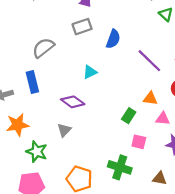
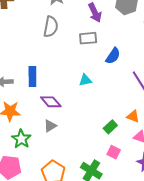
gray semicircle: (43, 48) -> (51, 27), moved, turned 125
purple diamond: (73, 102) -> (51, 102), moved

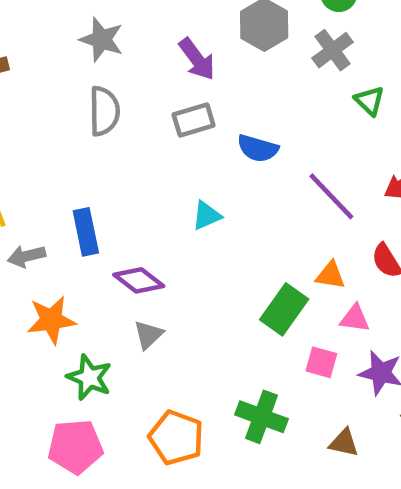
blue semicircle: (113, 56) -> (258, 148), turned 84
green rectangle: (110, 127) -> (284, 309), size x1.5
pink square: (114, 152) -> (321, 362), moved

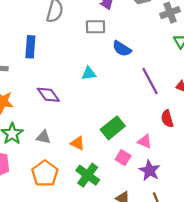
blue rectangle: (86, 232) -> (30, 47), moved
orange triangle: (330, 275) -> (78, 143), moved
gray triangle: (148, 335) -> (43, 137), moved, turned 40

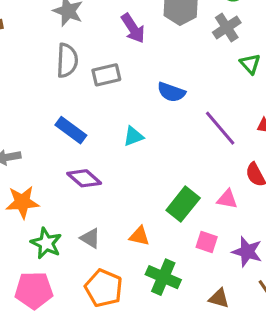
gray rectangle: (96, 27) -> (106, 75), moved
blue rectangle: (30, 47) -> (71, 130), moved, turned -45
gray triangle: (43, 137) -> (90, 238), turned 32
pink triangle: (145, 141) -> (227, 199), moved

